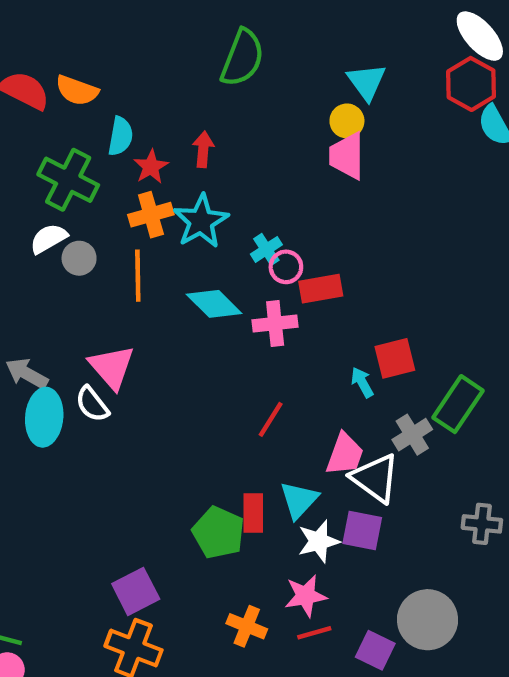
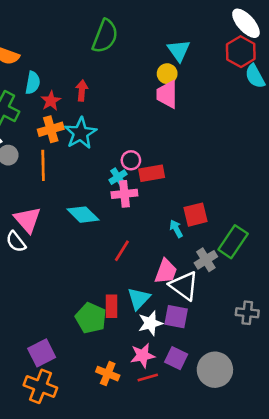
cyan cross: (266, 249) -> (118, 177), moved
cyan diamond: (214, 304) -> (83, 215), moved
purple square: (375, 650) -> (176, 358), moved

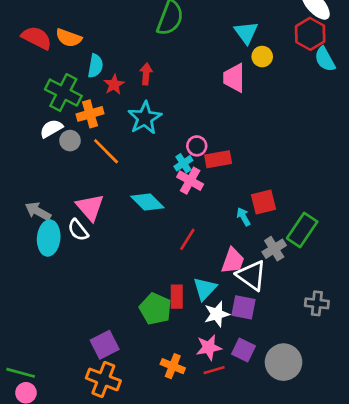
yellow circle: (167, 74) -> (262, 57), moved
orange cross: (51, 129) -> (90, 114), moved
orange line: (43, 165) -> (106, 151), turned -44
pink cross: (124, 194) -> (190, 181), turned 35

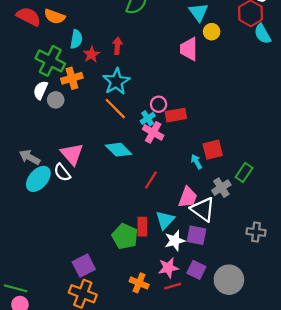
white semicircle: (51, 129) -> (40, 90), turned -36
orange line: (106, 151) -> (115, 109), moved
green rectangle: (302, 230) -> (244, 172), size x0.7
cyan ellipse: (49, 238) -> (38, 179), turned 36

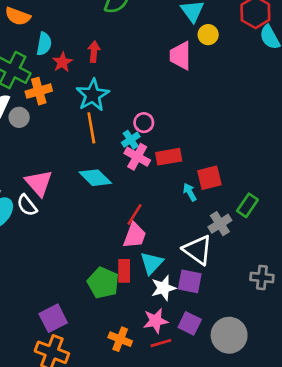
orange line: (115, 109) -> (91, 128), turned 35
red rectangle: (176, 115) -> (169, 157), moved
pink trapezoid: (188, 197) -> (135, 235), moved

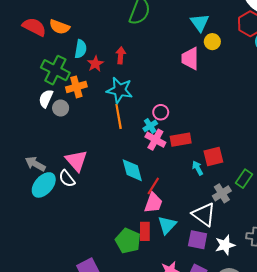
cyan star: (93, 95) -> (120, 90), turned -30
cyan diamond: (95, 178) -> (132, 170), moved, turned 30
white star: (163, 288) -> (225, 245), moved

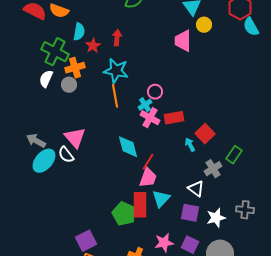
gray circle: (61, 108) -> (69, 85), moved
red square: (213, 156) -> (205, 134), turned -30
white triangle: (204, 214) -> (196, 189), size x0.7
red rectangle: (145, 231) -> (140, 205), size x1.4

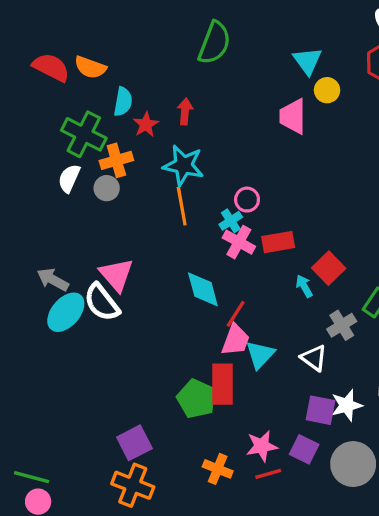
white semicircle: (66, 155) -> (102, 302), size x1.4
cyan triangle: (161, 199) -> (260, 355), moved
purple square: (190, 213) -> (320, 410), moved

